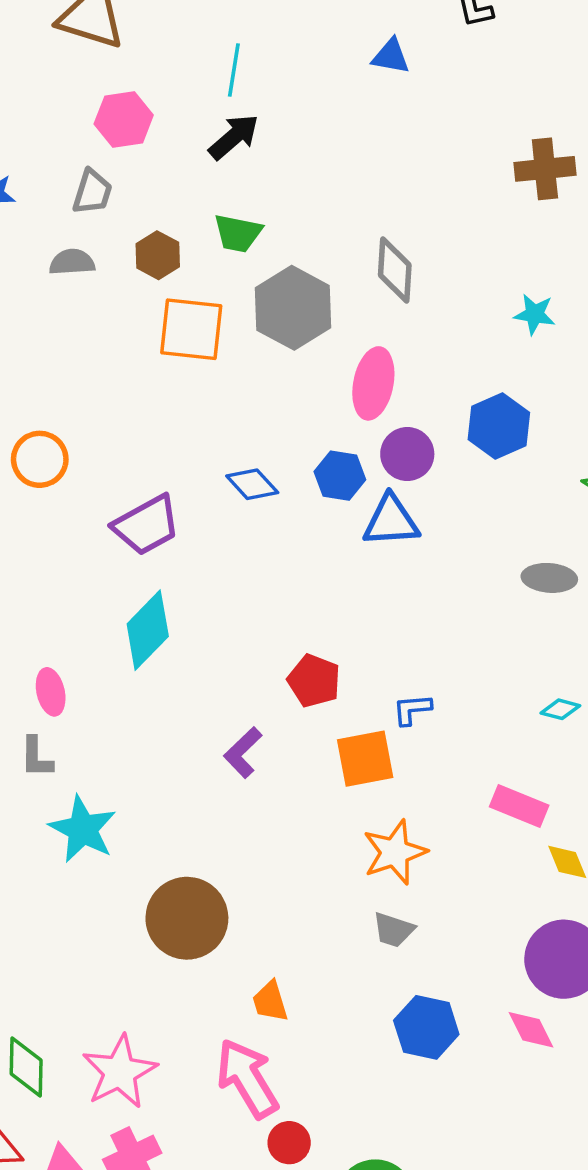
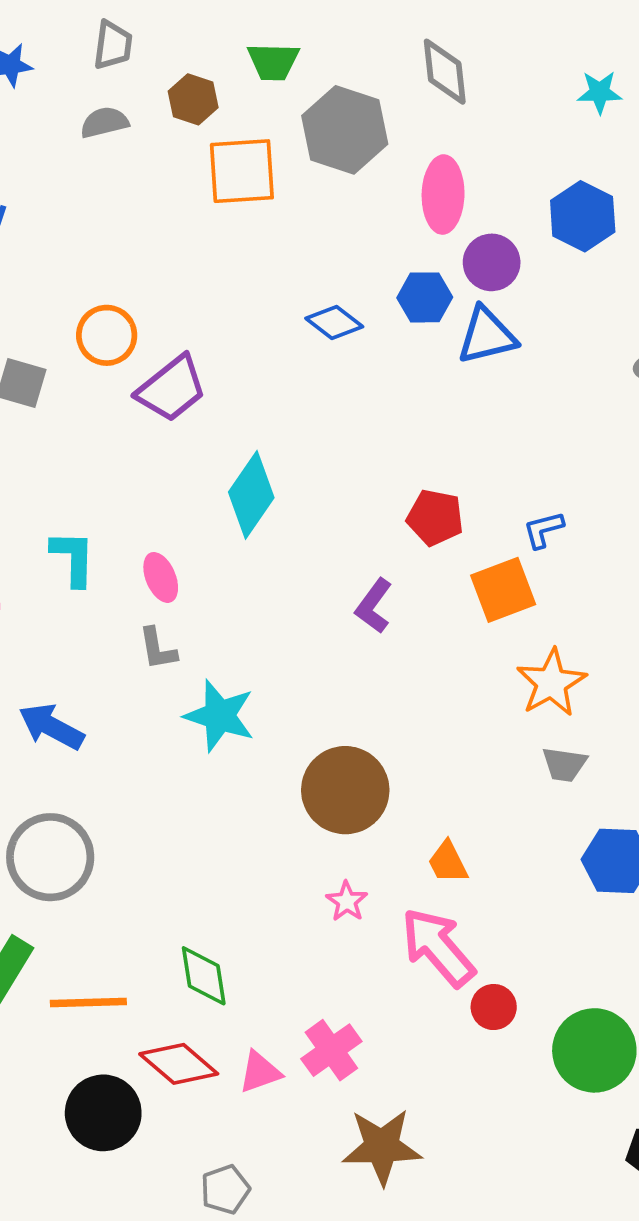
purple trapezoid: (146, 525) -> (172, 389), moved
pink star: (120, 1072) -> (347, 901), moved, size x0.5

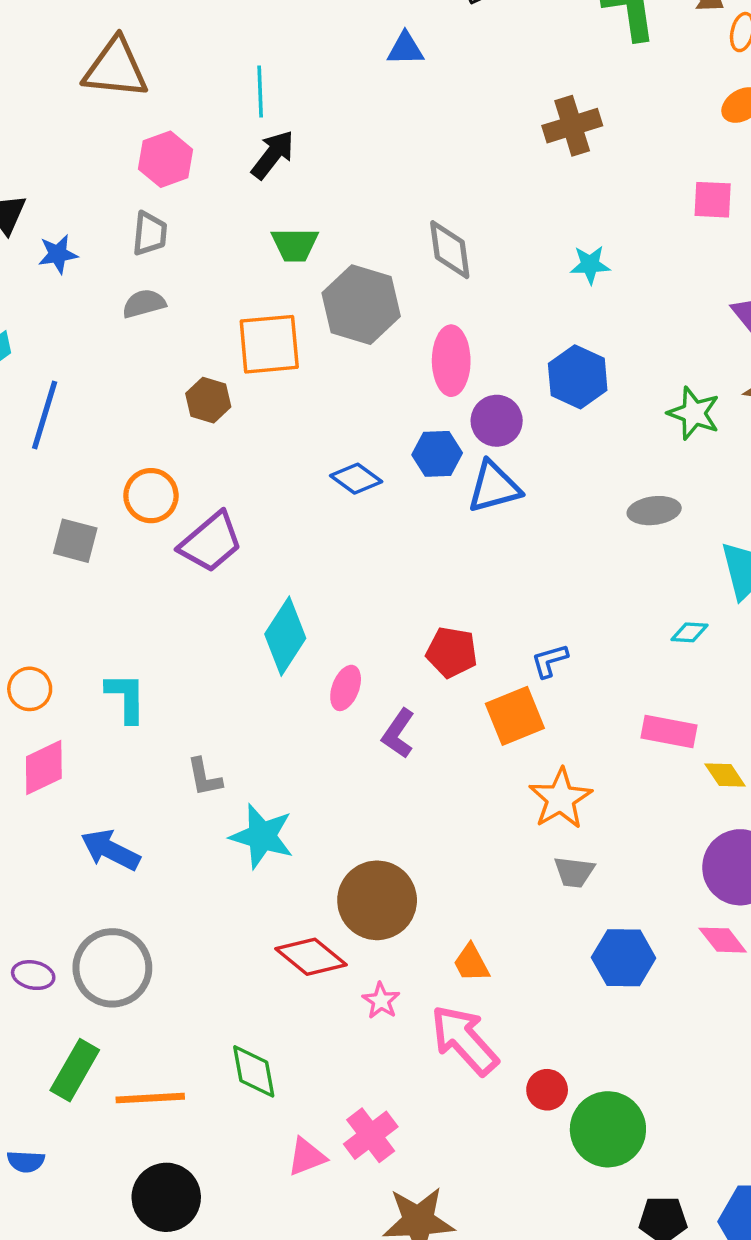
brown hexagon: (193, 99) -> (208, 400), moved
pink ellipse: (161, 577) -> (346, 688), moved, turned 45
red circle: (494, 1007) -> (547, 1090), moved
red diamond: (179, 1064) -> (311, 957), moved

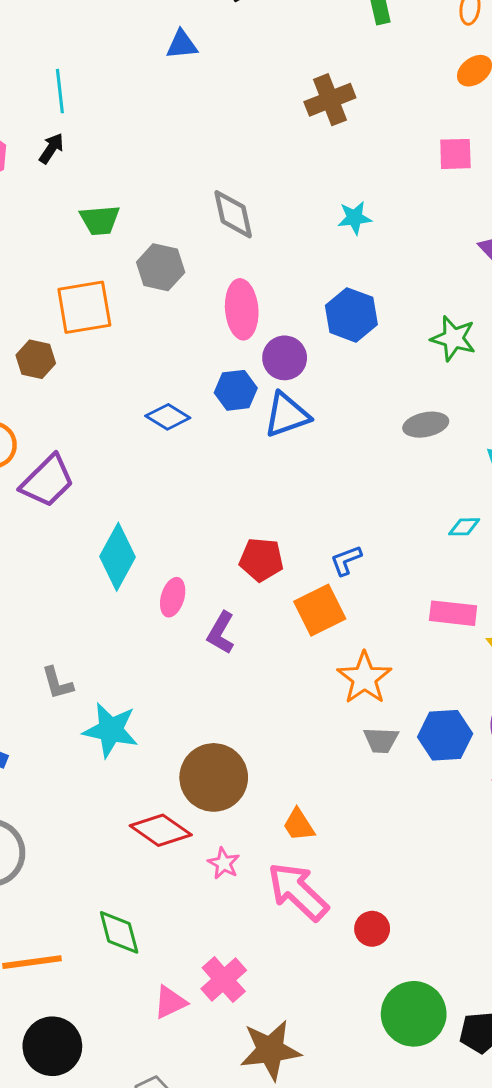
black arrow: (273, 155) -> (51, 148), moved, size x0.7
gray hexagon: (361, 305) -> (161, 267), size x0.7
blue hexagon: (624, 958) -> (445, 735), moved
green circle: (608, 1129) -> (414, 1014), moved

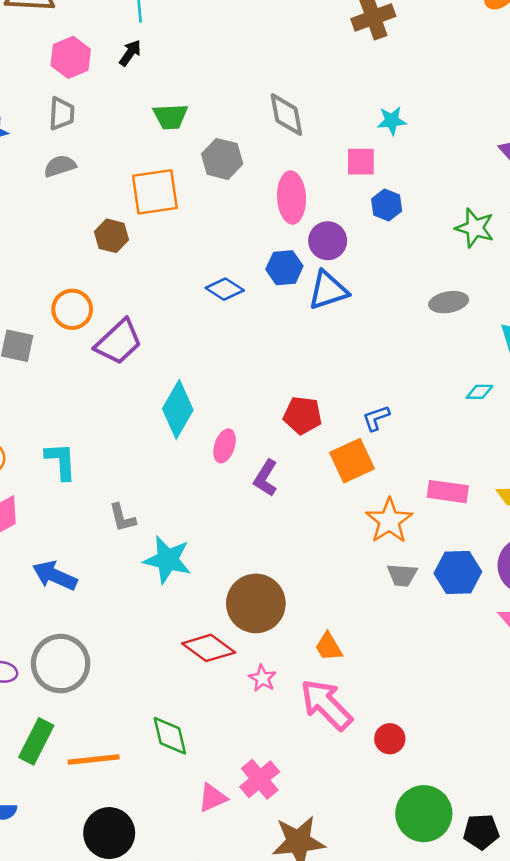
pink square: (455, 154) -> (361, 162), moved
blue hexagon: (351, 315) -> (387, 205), size x0.7
pink rectangle: (453, 613) -> (448, 492), moved

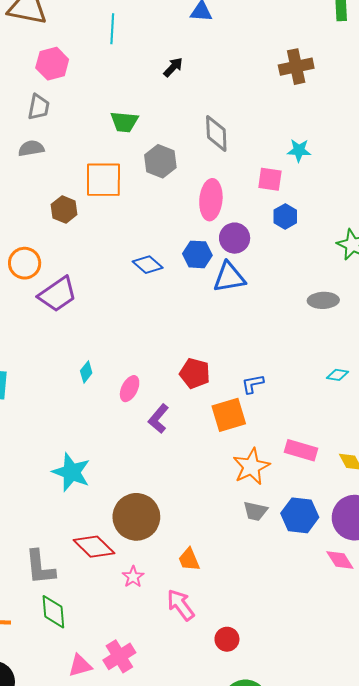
black arrow: (130, 53) -> (173, 67), moved
cyan diamond: (178, 409) -> (86, 372), moved, size x0.5
gray L-shape: (122, 518) -> (40, 567), moved, size x1.5
pink arrow: (326, 705) -> (181, 605), size x0.7

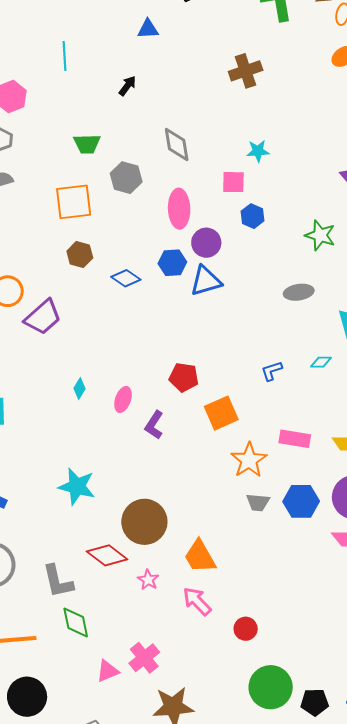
brown hexagon: (64, 210) -> (80, 255), moved
blue L-shape: (253, 384) -> (272, 371), moved
orange trapezoid: (189, 559) -> (200, 557), size x1.5

